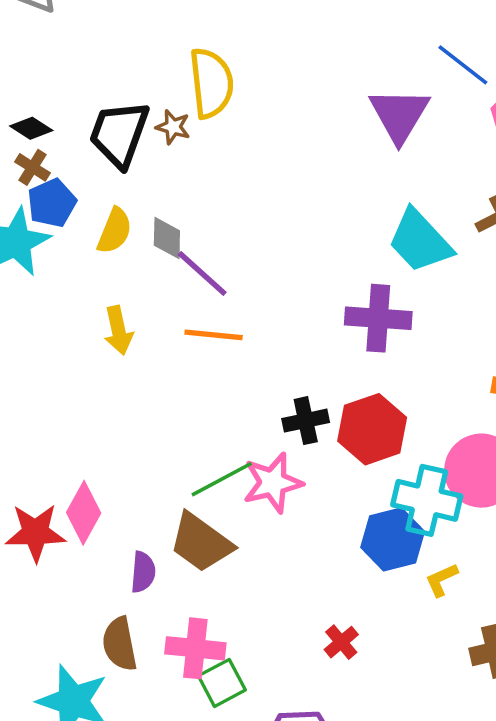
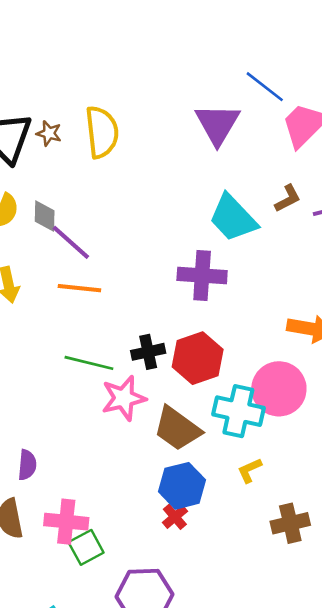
yellow semicircle: (211, 83) -> (102, 132), moved
green line: (222, 479) -> (89, 363), moved, turned 42
blue hexagon: (393, 539) -> (182, 486), moved
brown trapezoid: (201, 543) -> (177, 429), moved

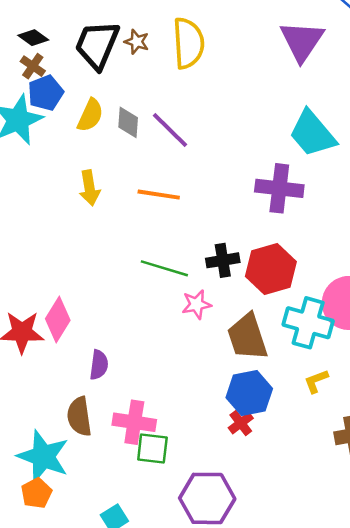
purple line: (71, 242) -> (170, 130), moved
pink star: (124, 398) -> (197, 304), size x0.7
brown trapezoid: (177, 429) -> (247, 337), turned 33
green square: (86, 547) -> (152, 448), turned 32

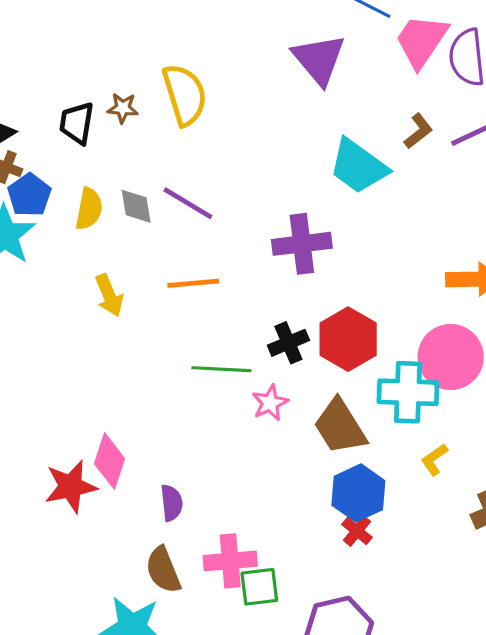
black trapezoid: (97, 45) -> (77, 123), size x0.7
purple cross: (279, 188) -> (302, 244), moved

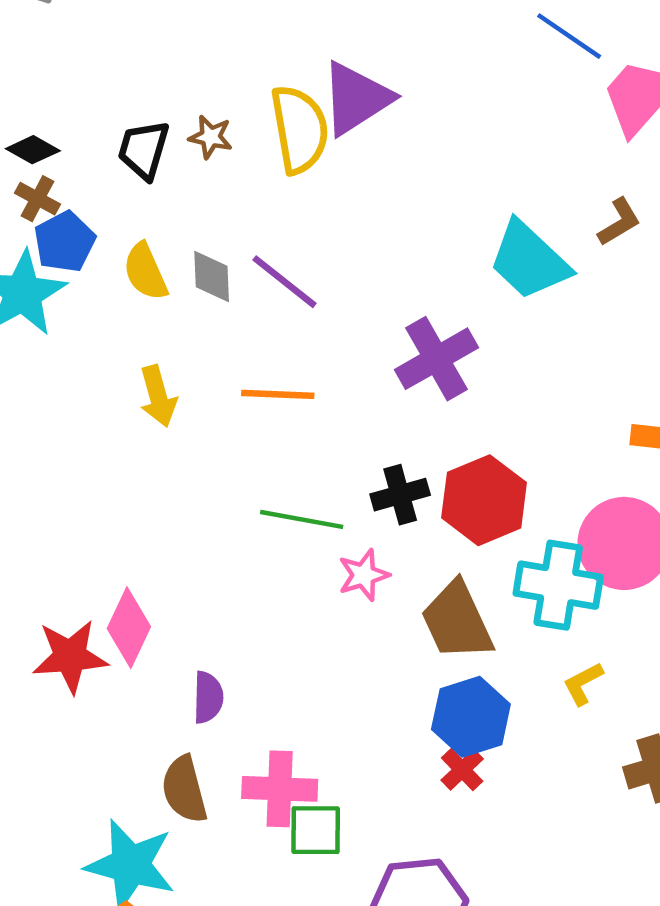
purple triangle: (319, 59) -> (356, 98), moved, turned 30
yellow semicircle: (89, 209) -> (145, 272), turned 138
purple cross: (302, 244) -> (437, 359), turned -30

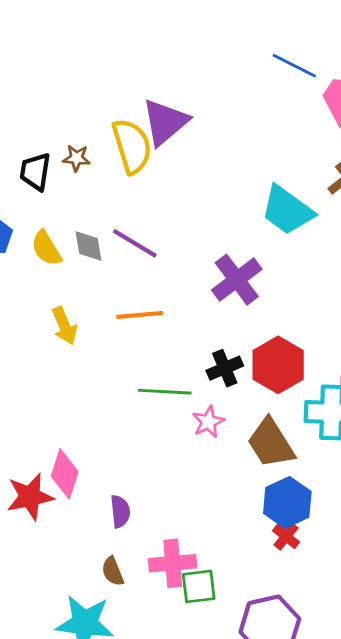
brown semicircle: (184, 789) -> (113, 571), size x0.7

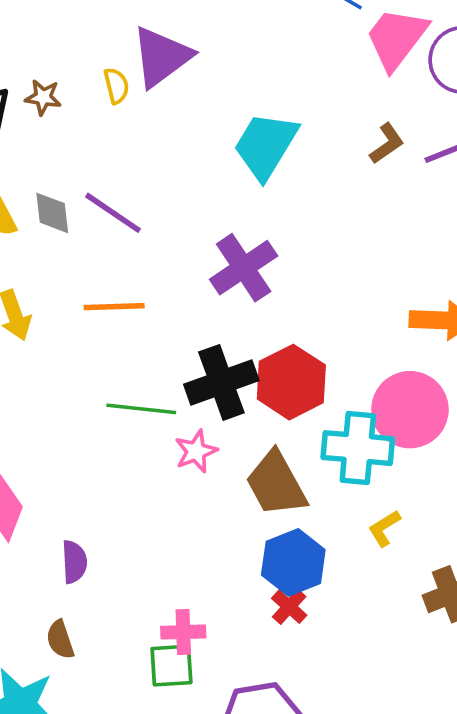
yellow semicircle: (132, 146) -> (116, 86), size x0.5
cyan trapezoid: (287, 210) -> (265, 145), moved, turned 82
black cross: (225, 368) -> (221, 382), size x1.5
pink cross: (173, 563) -> (183, 632), moved, size x0.7

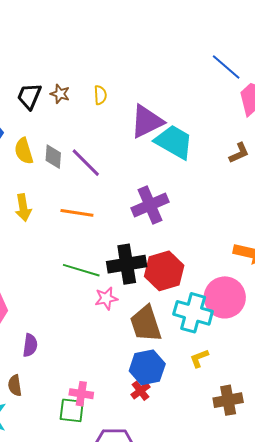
purple triangle: (161, 57) -> (147, 121), moved
cyan trapezoid: (265, 145) -> (174, 142), turned 78

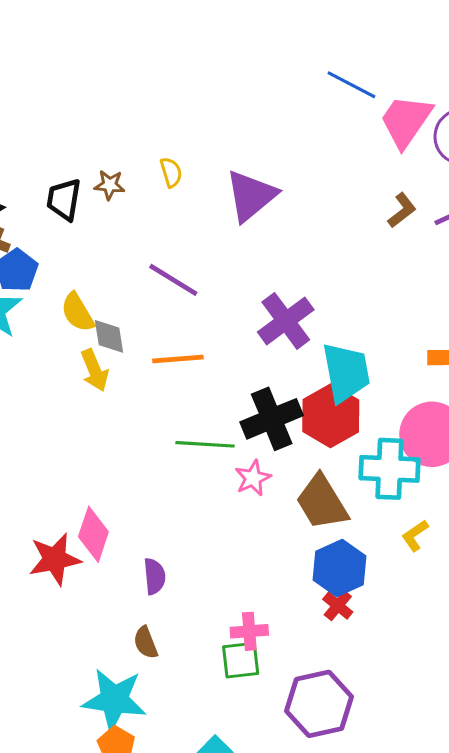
cyan trapezoid: (174, 142) -> (346, 372), moved, turned 63
yellow semicircle: (24, 151) -> (78, 312), moved
gray diamond: (53, 157) -> (109, 336), moved

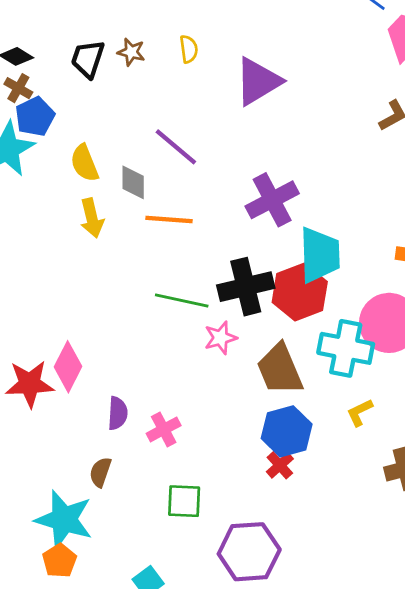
gray diamond: (109, 336) -> (133, 182), moved
pink cross: (249, 631) -> (164, 429), moved, turned -32
brown semicircle: (146, 643) -> (100, 472), turned 32

